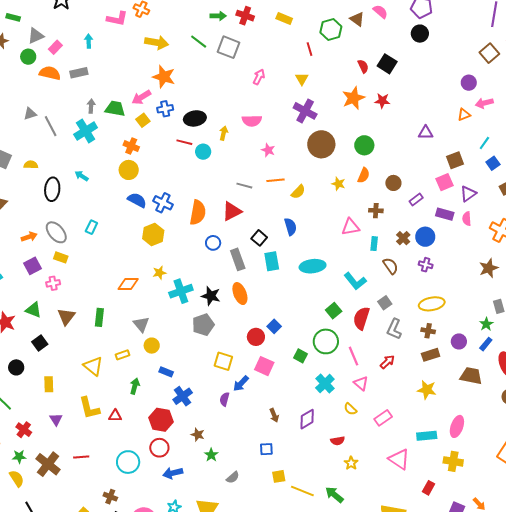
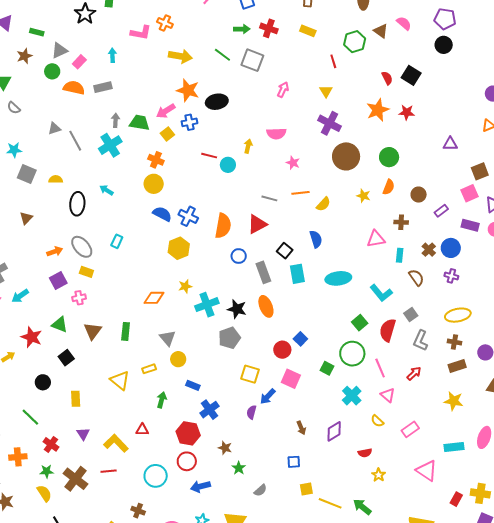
black ellipse: (195, 118) -> (217, 102), moved
yellow L-shape: (89, 408) -> (116, 443), moved, turned 150
yellow cross: (453, 461) -> (480, 493), moved

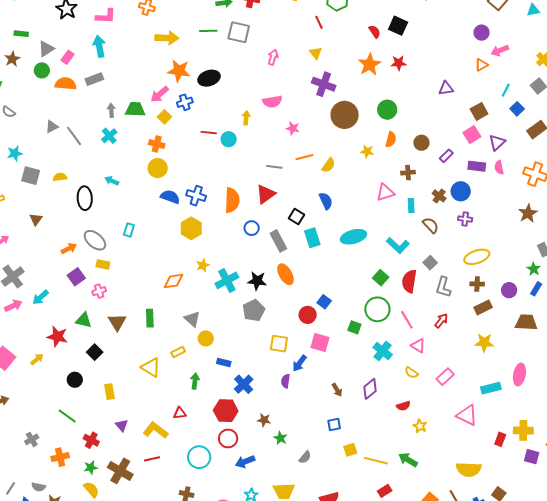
pink L-shape: (141, 33) -> (106, 16), moved
cyan arrow: (112, 55) -> (99, 46), size x1.5
green line: (222, 55) -> (208, 31), turned -30
cyan cross: (110, 145) -> (109, 136), size x0.7

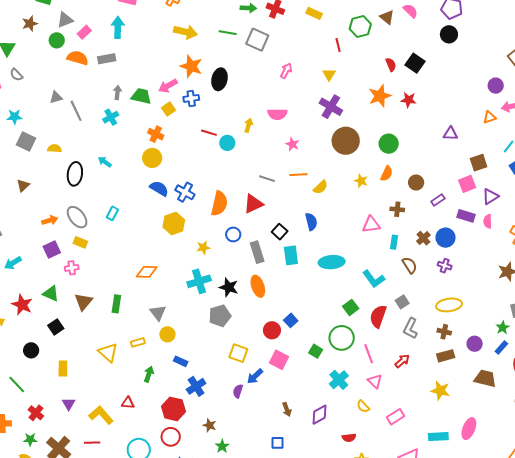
black ellipse: (209, 78) -> (219, 79), turned -70
yellow star: (203, 265) -> (203, 248), moved

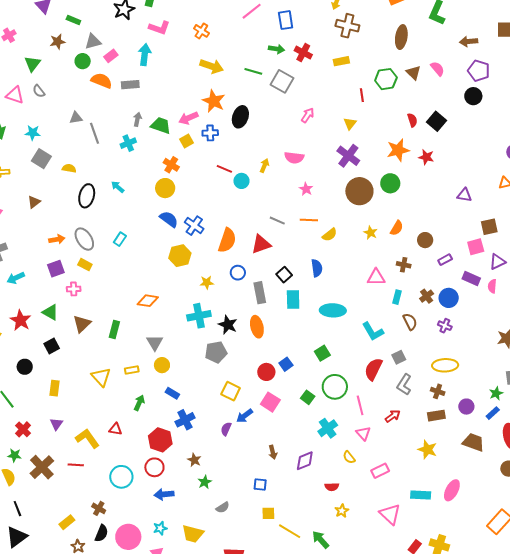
yellow rectangle: (314, 13) -> (341, 61), turned -42
green circle: (389, 144) -> (390, 183), moved
green square: (351, 307) -> (322, 353), moved

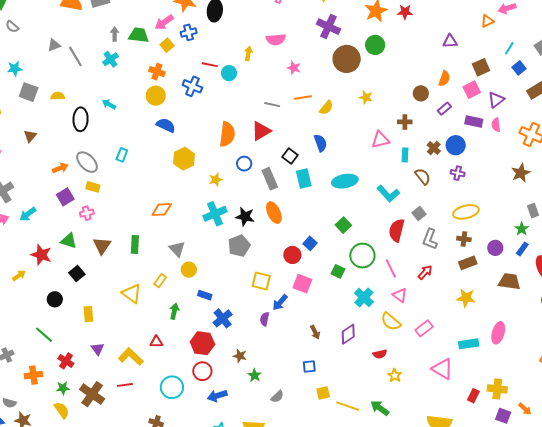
blue cross: (194, 226) -> (192, 86), moved
orange semicircle: (397, 228) -> (444, 79), moved
yellow rectangle: (132, 370) -> (160, 281), turned -32
yellow semicircle: (349, 457) -> (391, 322), size x1.5

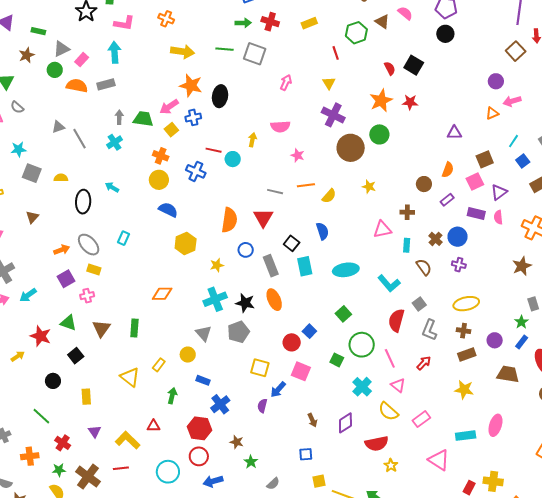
red triangle: (261, 131) -> (263, 218), turned -30
gray triangle: (177, 249) -> (203, 333), moved
red semicircle: (380, 354) -> (377, 444), size x1.6

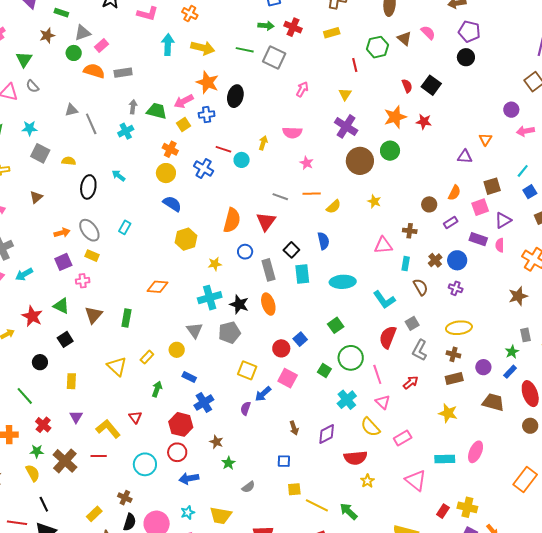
cyan arrow: (115, 52) -> (168, 45), moved
orange triangle: (492, 113) -> (485, 139), moved, turned -40
red triangle: (153, 426) -> (135, 417), turned 48

